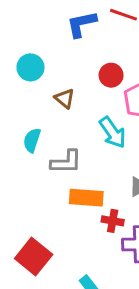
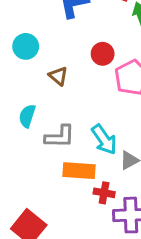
cyan arrow: (113, 133) -> (104, 140), moved

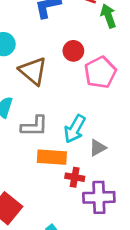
brown triangle: (58, 76) -> (33, 71), size x1.6
cyan arrow: (104, 140) -> (75, 129), turned 64

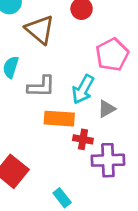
pink pentagon: (100, 72) -> (112, 55), moved

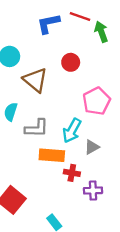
purple cross: (108, 160) -> (93, 191), size x0.7

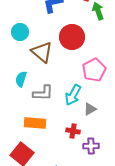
red circle: (71, 62) -> (72, 37), size x1.6
orange rectangle: (52, 155) -> (35, 123), moved

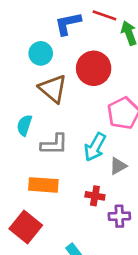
cyan circle: (20, 32) -> (41, 53), moved

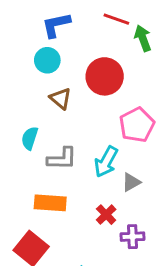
blue L-shape: (68, 24) -> (56, 25), moved
brown triangle: (53, 89) -> (61, 98), size x0.7
red cross: (95, 196) -> (106, 215), turned 36

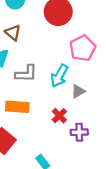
brown triangle: (61, 98) -> (13, 33), moved

